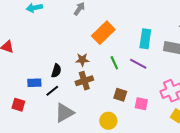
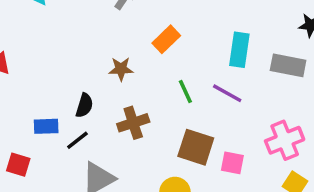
orange rectangle: (103, 33) -> (166, 39), size x0.7
brown star: (82, 60) -> (121, 69), moved
brown square: (120, 95) -> (196, 147), size x1.5

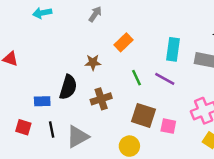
black semicircle: (84, 105) -> (68, 87), size x1.5
black line: (77, 140) -> (52, 130), moved, turned -63

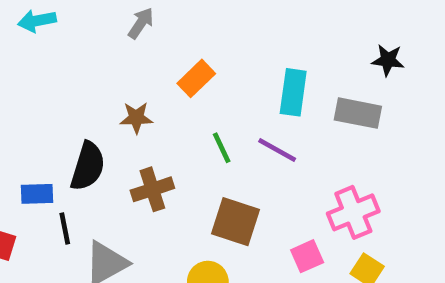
pink square: (168, 126) -> (307, 256), moved, turned -35
black line: (52, 130) -> (65, 229), moved

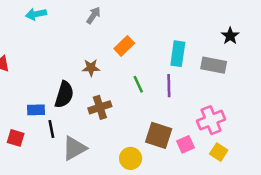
black star: (388, 60) -> (230, 36), turned 30
purple line: (277, 150) -> (169, 86), turned 60
brown square: (236, 222) -> (159, 135), moved

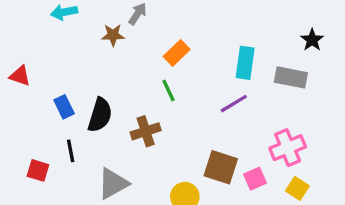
brown star: (91, 68) -> (113, 35), moved
green line: (138, 84) -> (168, 91), moved
purple line: (169, 86) -> (234, 104), turned 60
blue rectangle: (36, 110) -> (64, 107), moved, turned 66
black line: (51, 129) -> (71, 151), moved

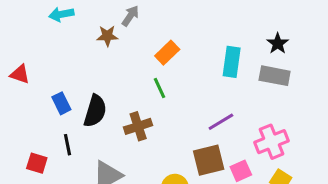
black star: (312, 40) -> (278, 43), moved
purple line: (234, 104) -> (221, 122), moved
brown square: (221, 167) -> (209, 160), turned -32

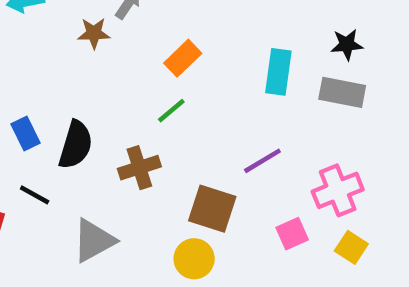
black star: (278, 43) -> (347, 45), turned 30
green line: (160, 88) -> (171, 111), turned 75
black line: (67, 145) -> (35, 195), turned -50
brown square: (209, 160) -> (212, 209), moved, turned 32

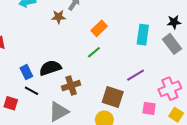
gray rectangle: (342, 92) -> (172, 44), turned 42
blue rectangle: (25, 133) -> (26, 72), moved
black semicircle: (76, 145) -> (50, 68), turned -125
brown cross: (139, 168) -> (71, 86), moved
pink square: (292, 234) -> (149, 108), turned 32

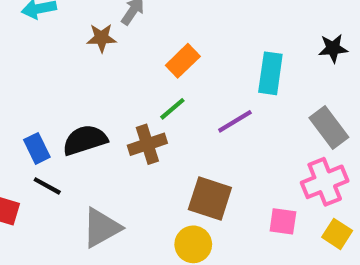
gray rectangle: (172, 44) -> (329, 128), moved
purple line: (136, 75) -> (235, 121), moved
brown cross: (71, 86) -> (147, 144), moved

